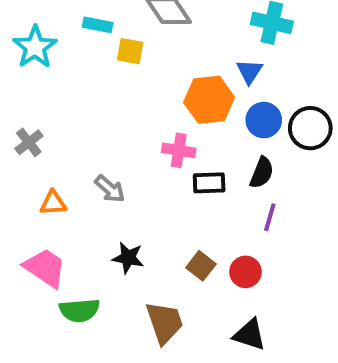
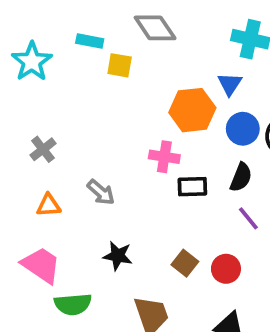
gray cross: (29, 142) -> (43, 149), moved
purple line: (270, 217) -> (248, 218), turned -55

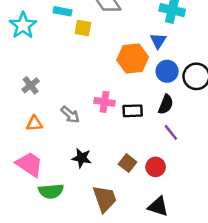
pink cross: (164, 157) -> (105, 102), moved

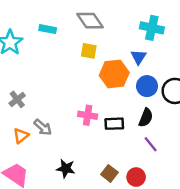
yellow square: (83, 28) -> (89, 51), moved
gray arrow: (70, 115) -> (43, 127), moved
orange triangle: (34, 124) -> (21, 136), turned -35

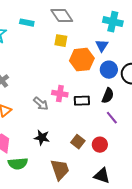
gray arrow: (43, 127) -> (41, 104), moved

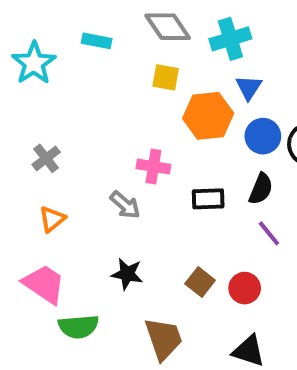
cyan cross: (113, 22) -> (230, 39), moved, turned -30
pink cross: (60, 94) -> (153, 166), moved

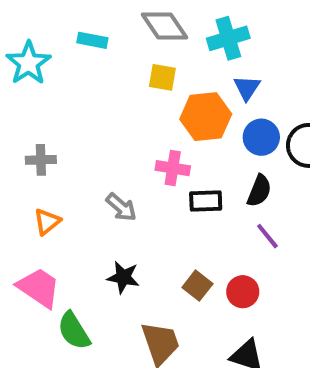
gray cross: (46, 158) -> (41, 160), turned 36
pink cross: (153, 166) -> (173, 168), moved
green semicircle: (78, 327) -> (74, 331), turned 63

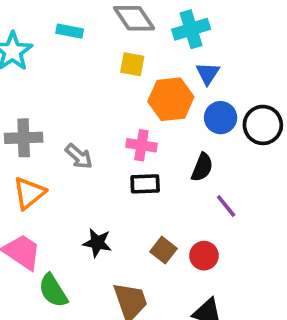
gray cross: (41, 160) -> (24, 138), size x1.4
black semicircle: (259, 191) -> (202, 167), moved
black rectangle: (206, 201) -> (145, 184), moved
gray arrow: (121, 207) -> (79, 156), moved
orange triangle: (47, 222) -> (29, 193), size x1.4

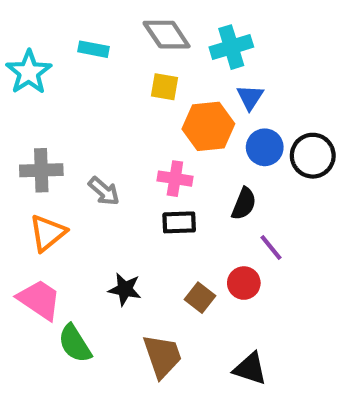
red circle: (204, 256) -> (244, 283), moved

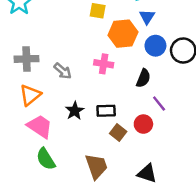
black rectangle: (179, 222) -> (106, 111), moved
black star: (125, 289) -> (75, 111), moved, turned 30
pink trapezoid: (39, 300) -> (40, 126), moved

